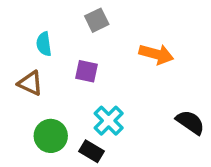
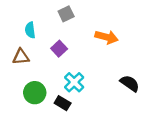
purple square: (86, 71) -> (59, 49), turned 35
brown triangle: (30, 83) -> (21, 57), turned -30

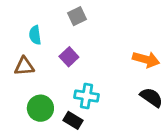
orange arrow: (107, 37) -> (146, 59), moved
cyan cross: (74, 82) -> (86, 96), turned -36

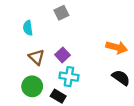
purple square: (69, 57) -> (62, 55), moved
brown triangle: (24, 66) -> (37, 57), moved, turned 49

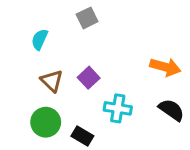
cyan semicircle: (28, 28) -> (40, 39), turned 32
cyan cross: (69, 77) -> (118, 108), moved

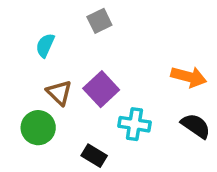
purple square: (89, 78) -> (101, 89), size x1.4
green circle: (46, 122) -> (38, 128), moved

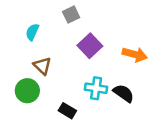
purple square: (101, 89) -> (90, 46), moved
black semicircle: (196, 126) -> (124, 93), moved

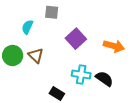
gray square: (71, 15) -> (52, 12), moved, turned 32
green circle: (27, 91) -> (13, 55), moved

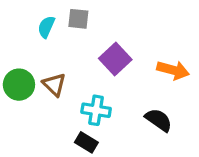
cyan semicircle: (27, 27) -> (46, 27), moved
cyan cross: (81, 74) -> (96, 110), moved

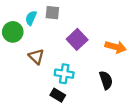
green circle: (19, 85) -> (13, 32), moved
black semicircle: (159, 120) -> (106, 80), turned 36

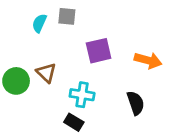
green circle: (13, 32) -> (16, 81), moved
purple square: (77, 39) -> (99, 51), turned 30

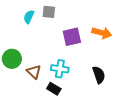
orange arrow: (148, 60) -> (102, 33), moved
brown triangle: (46, 73) -> (34, 72), moved

